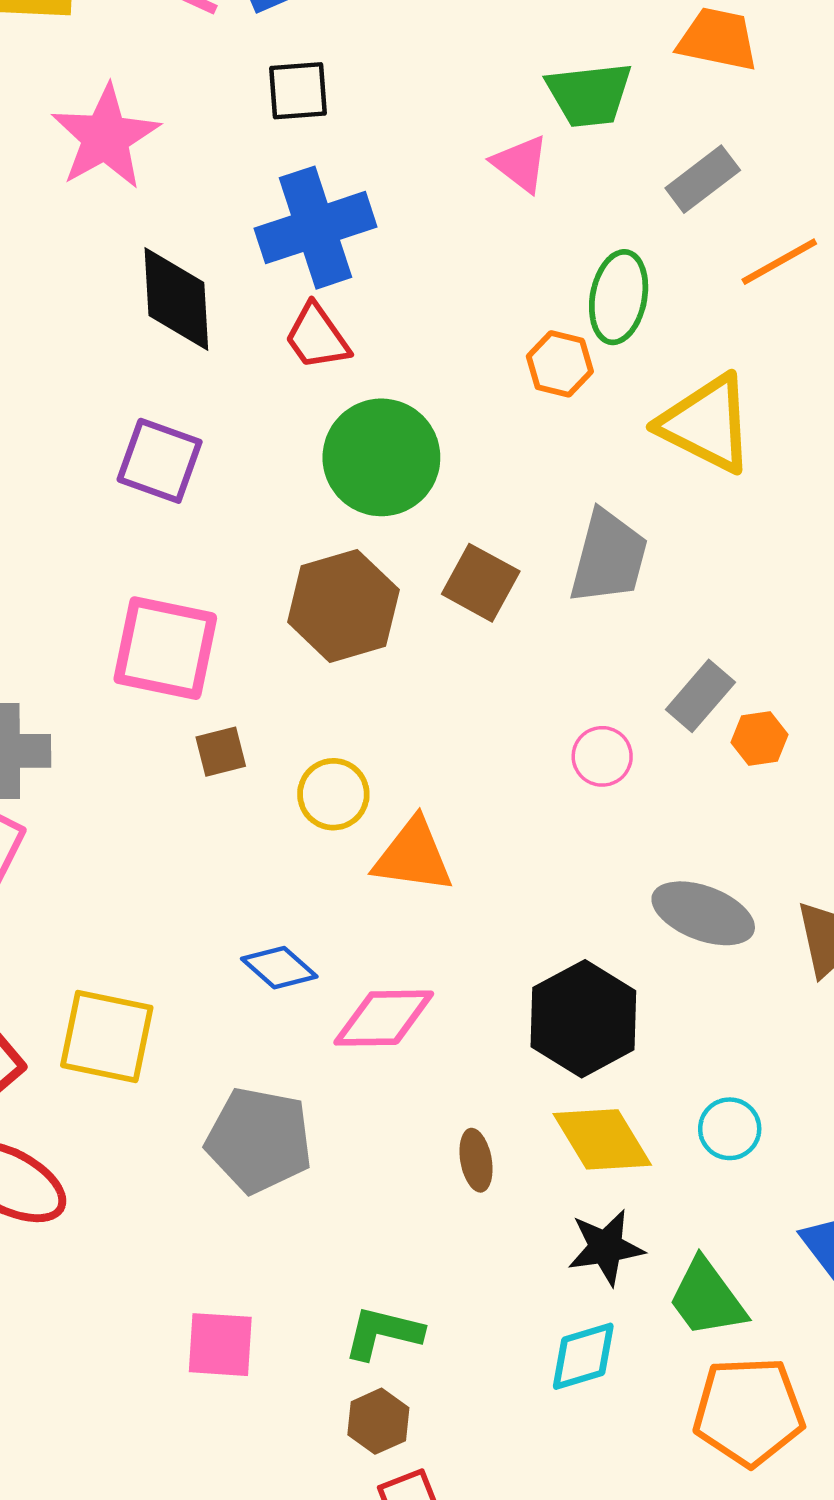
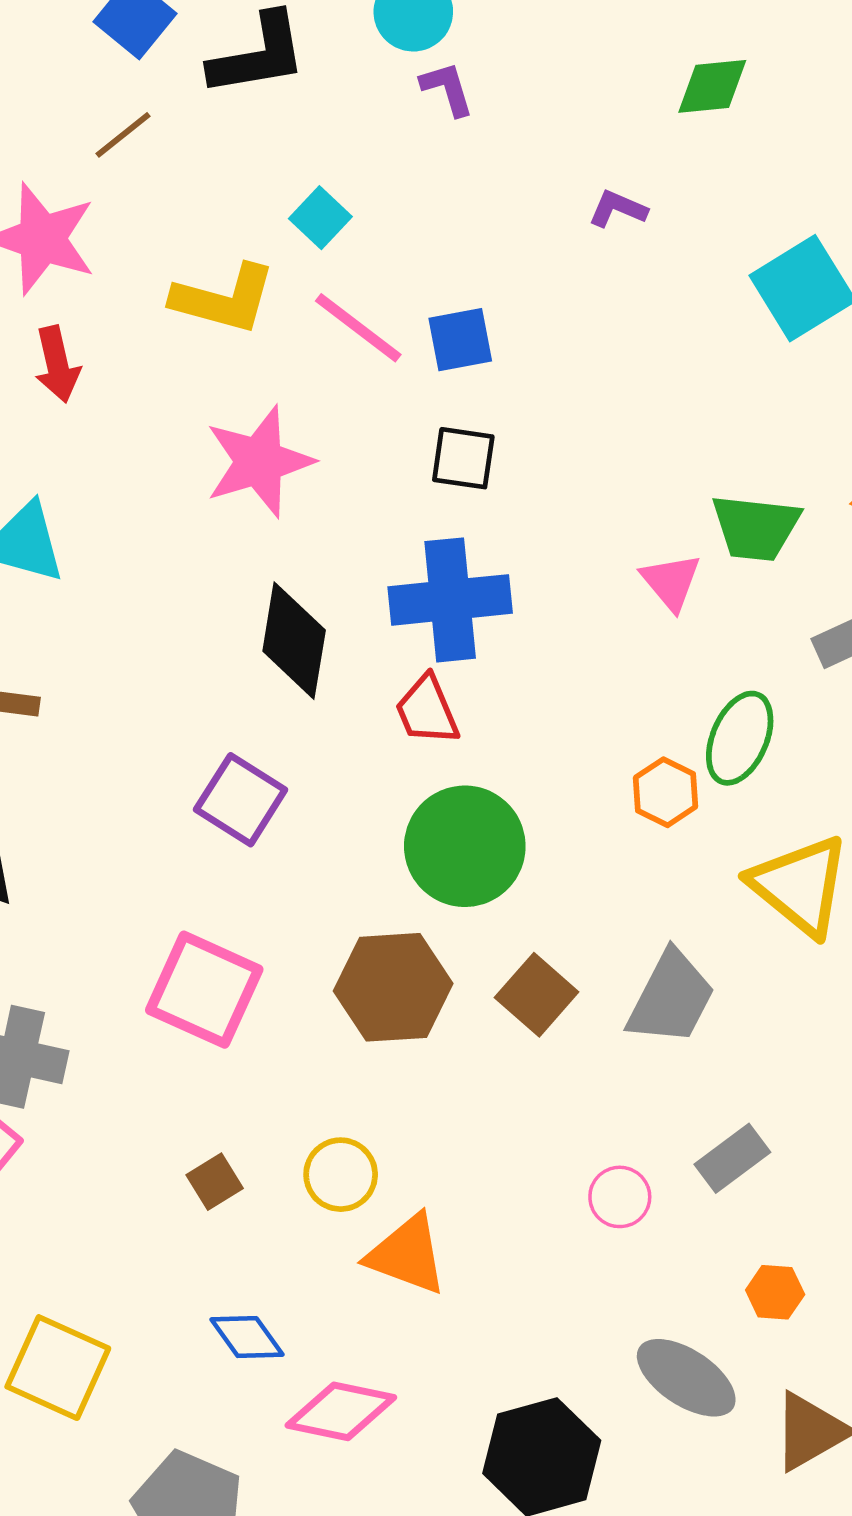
orange hexagon: (759, 738) -> (775, 1292), moved
brown square: (221, 752) -> (215, 1182), moved, turned -30

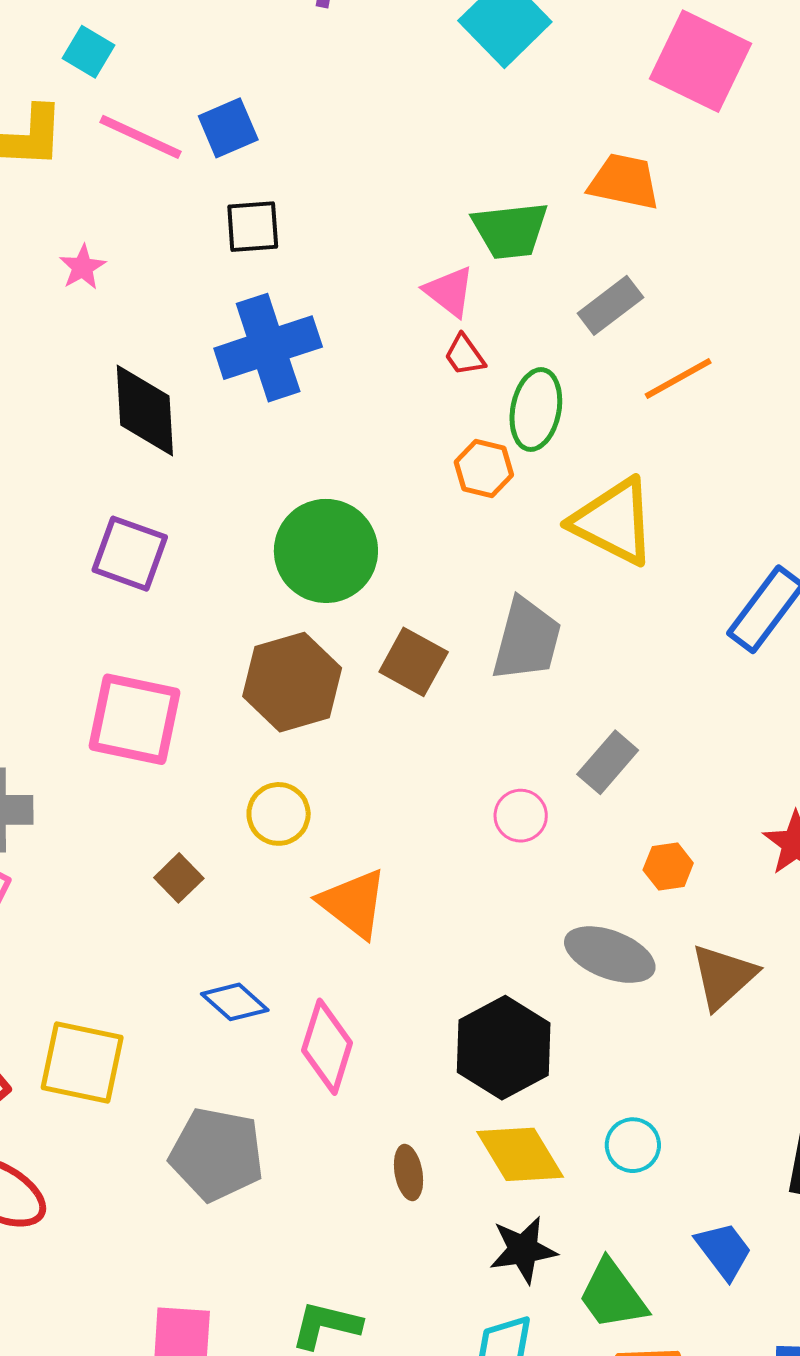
pink star: (259, 462) -> (82, 267), size x0.5
red trapezoid: (427, 710) -> (464, 355), moved, size x0.7
yellow circle: (341, 1175) -> (279, 814), moved
orange triangle: (407, 1255) -> (353, 903), turned 30
pink diamond: (341, 1411) -> (327, 1047), turned -72

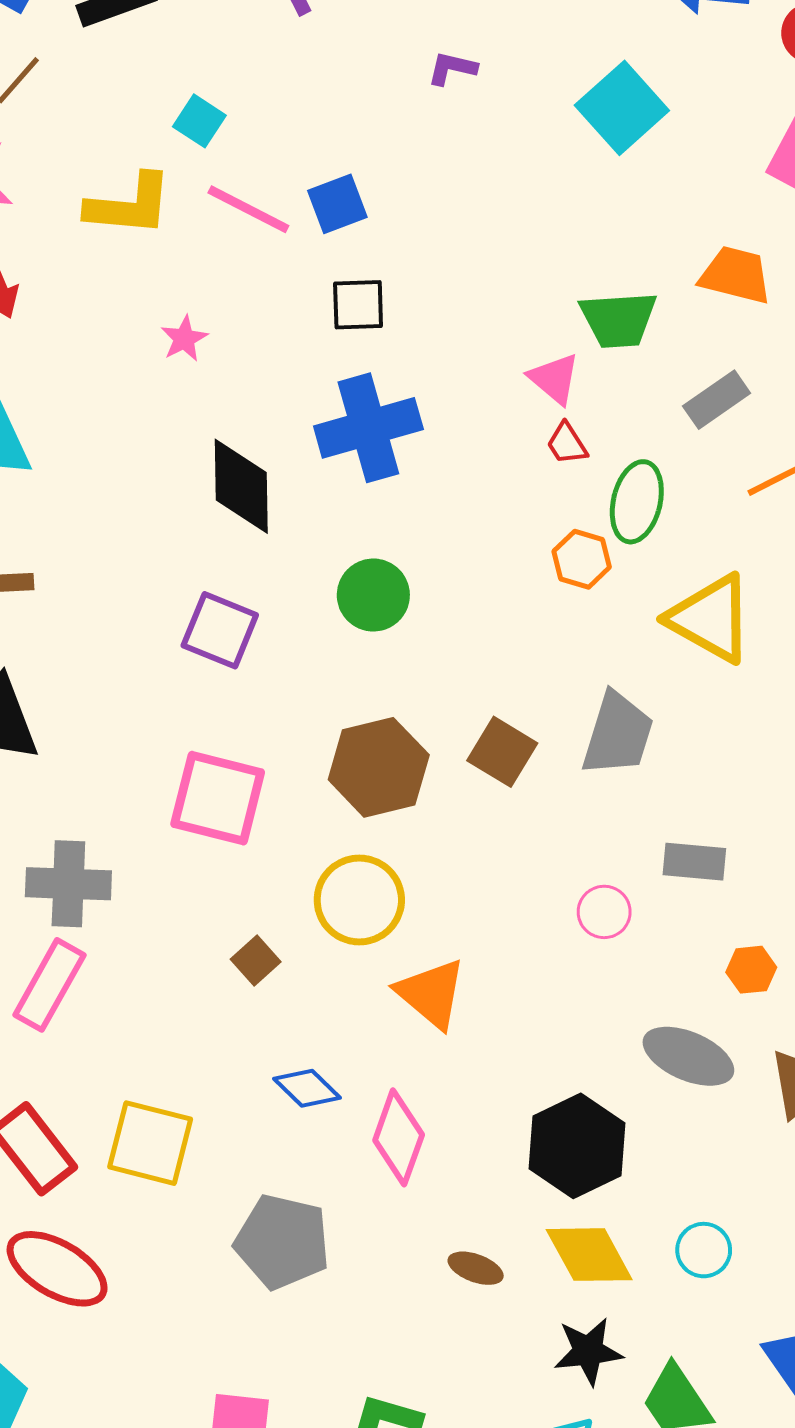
green circle: (326, 551) -> (373, 595), moved, size x0.7
gray rectangle: (608, 762) -> (694, 862), turned 52
yellow circle: (279, 814) -> (359, 900), size x1.4
brown ellipse: (409, 1172) -> (476, 1268), turned -62

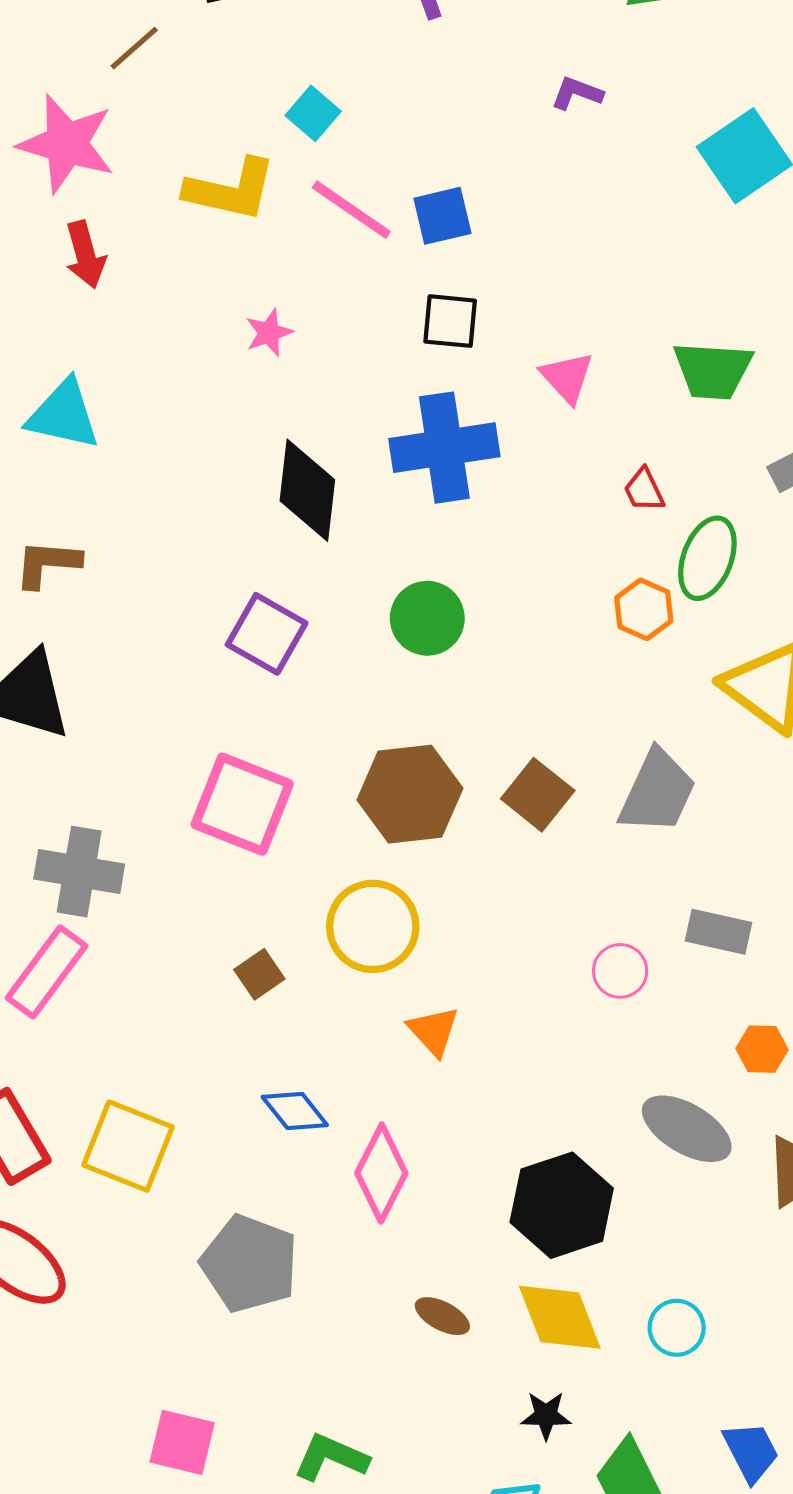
pink triangle: (554, 379) -> (567, 377), moved
orange triangle: (431, 994) -> (433, 1031), size x0.7
black star: (588, 1351) -> (546, 1415), size x0.7

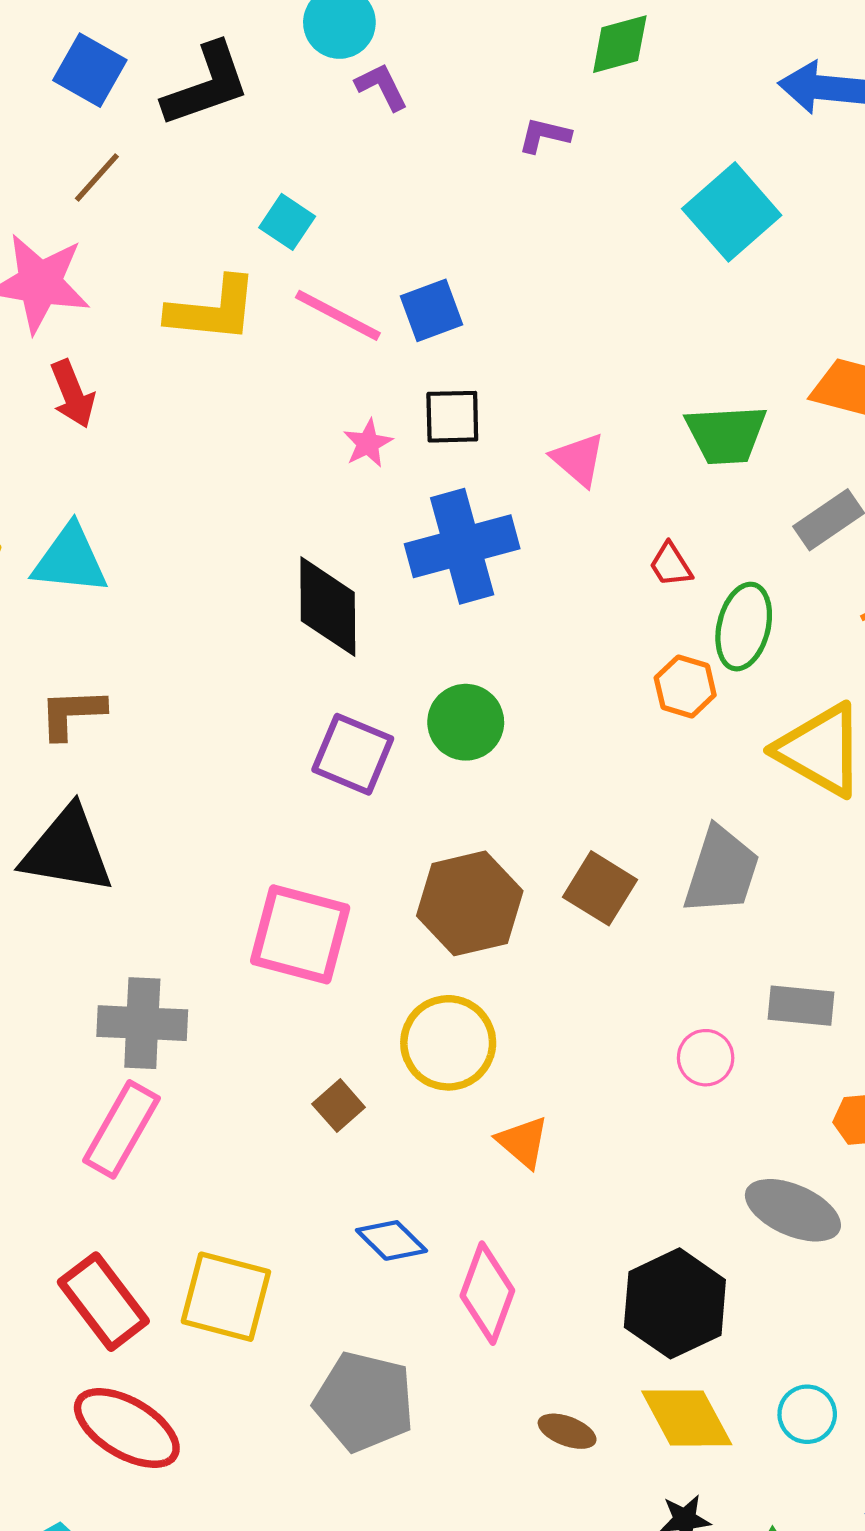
purple L-shape: (577, 93) -> (544, 135), moved
pink star: (269, 333) -> (368, 443), moved
purple square: (267, 634) -> (353, 754), moved

